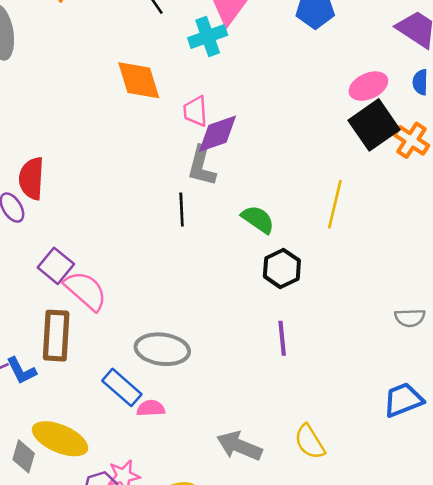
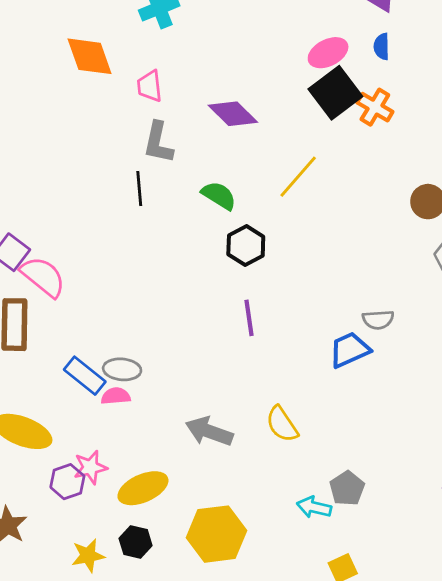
purple diamond: (218, 134) -> (233, 114), moved, turned 66
yellow line: (335, 204) -> (298, 177), turned 30
gray semicircle: (410, 318) -> (378, 320), moved
gray ellipse: (162, 349) -> (122, 369), moved, size x0.7
blue trapezoid: (403, 400) -> (350, 350), moved

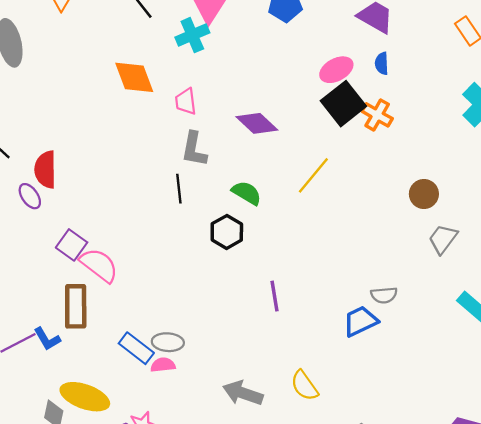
black hexagon: (246, 246) -> (227, 232), moved

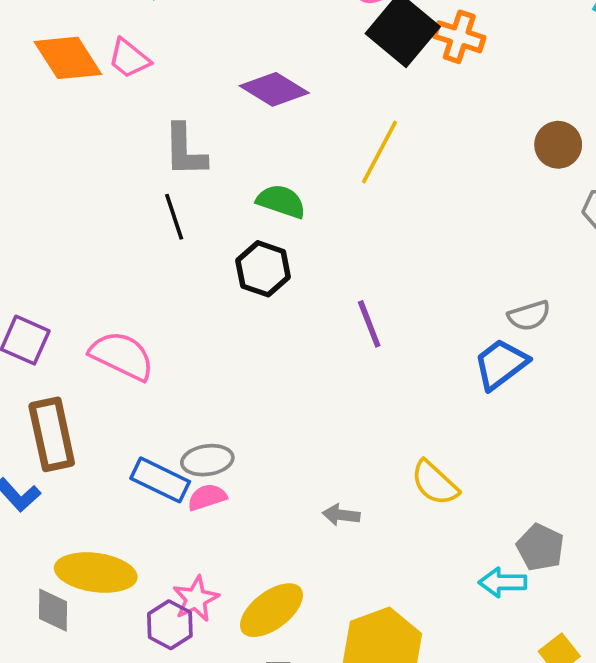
pink trapezoid: (186, 101) -> (129, 58), moved, turned -32
pink semicircle: (99, 265) -> (122, 356), moved
purple line: (274, 296) -> (369, 324), moved
gray arrow: (243, 393) -> (341, 515), size x0.6

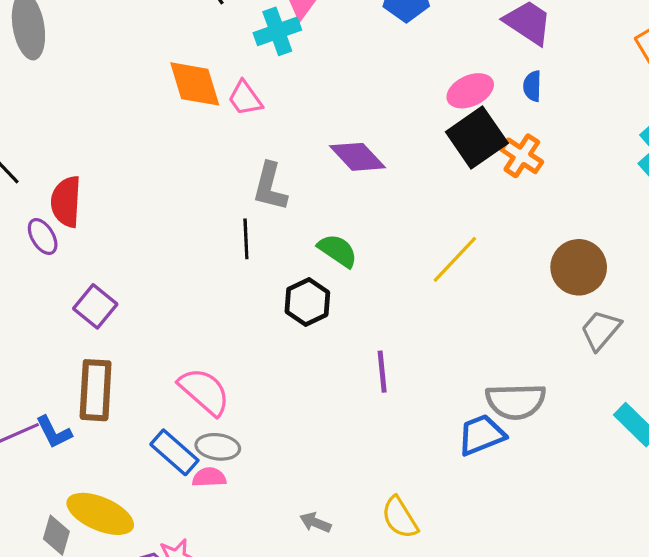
brown circle: (558, 145) -> (579, 267), size x1.4
yellow line: (380, 152) -> (455, 259), moved
gray semicircle: (529, 316) -> (516, 401), size x1.6
pink semicircle: (122, 356) -> (204, 391), moved

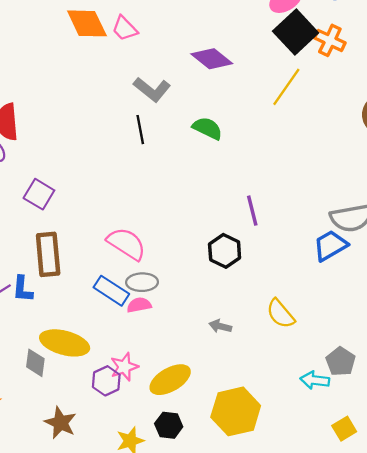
gray L-shape: (270, 187) -> (152, 89), turned -57
yellow line: (455, 259) -> (286, 87), moved
black hexagon: (307, 302) -> (225, 251), moved
blue L-shape: (54, 432) -> (23, 289), turned 40

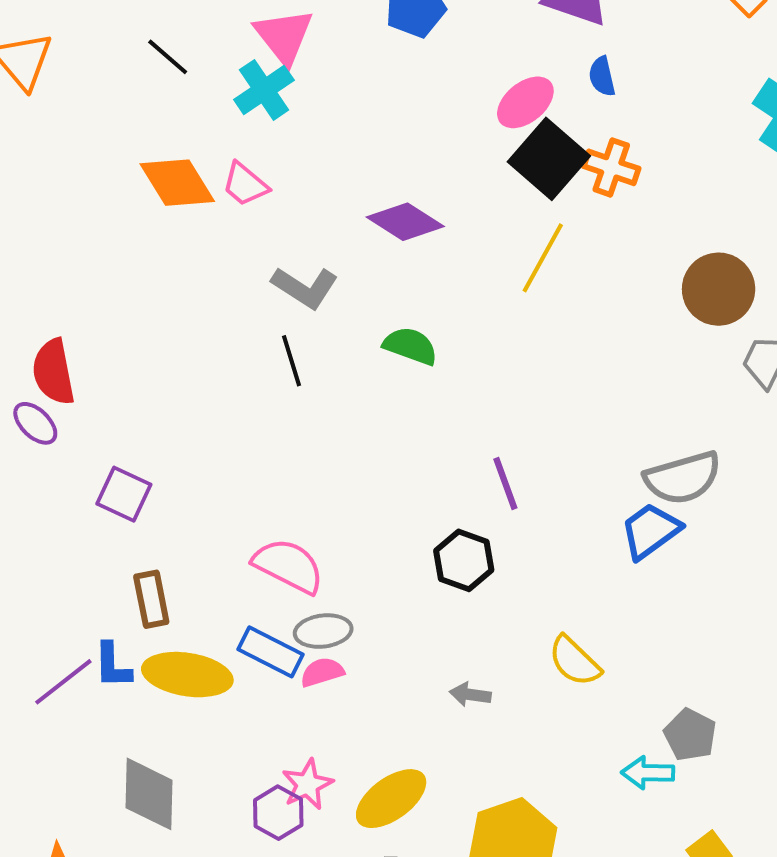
brown rectangle: (48, 254) -> (151, 599), size x0.7
yellow ellipse: (65, 343) -> (187, 675), moved
gray diamond: (35, 363) -> (149, 794), size x1.5

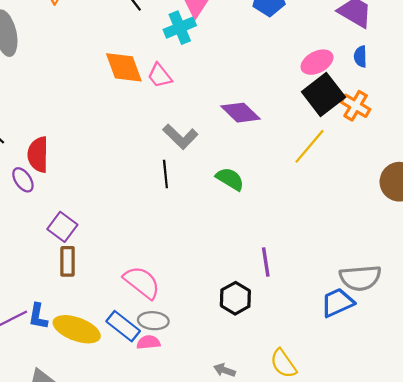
brown rectangle: (151, 599) -> (67, 261), moved

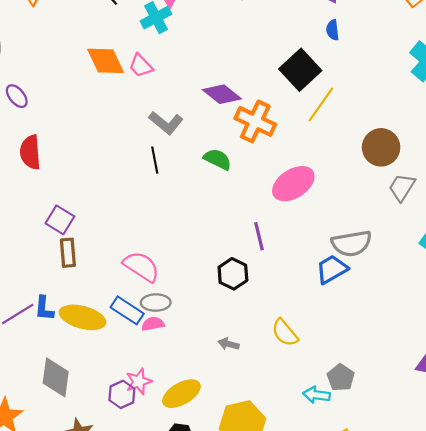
pink ellipse: (317, 62) -> (293, 184), moved, size x1.4
orange cross: (356, 106) -> (255, 121), moved, size x1.4
yellow line: (310, 146) -> (321, 105), moved
purple ellipse: (23, 180) -> (17, 96), moved

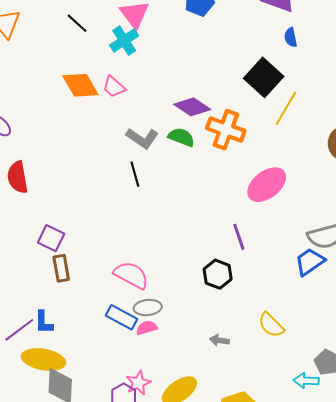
green semicircle: (217, 159) -> (181, 137), moved
yellow ellipse: (83, 317) -> (43, 360), moved

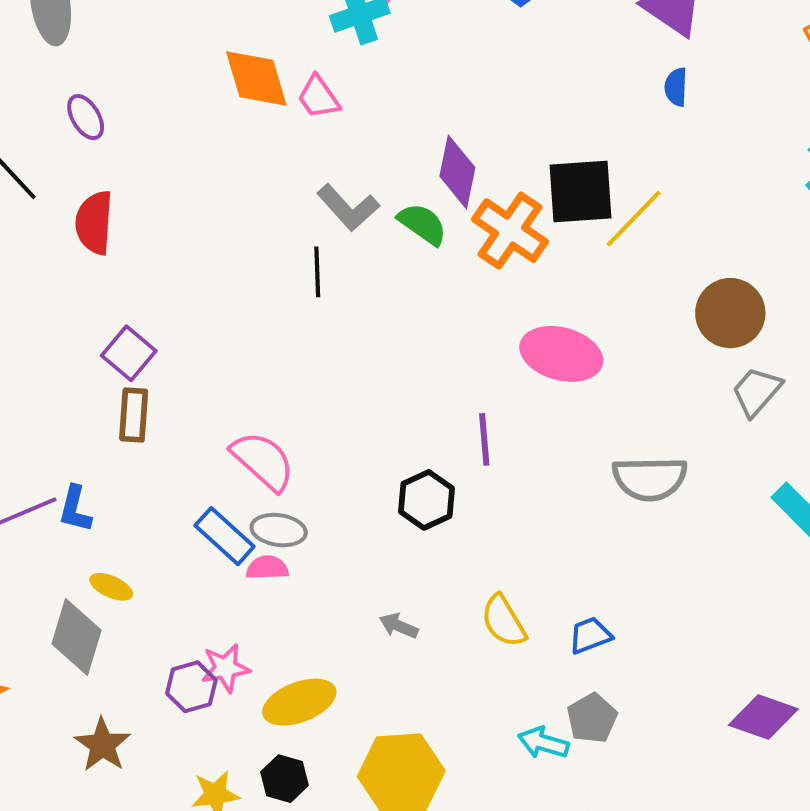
black square: (264, 77) -> (580, 191), moved, turned 30
purple diamond: (192, 107) -> (457, 172), turned 54
pink ellipse: (267, 185) -> (561, 354), turned 39
blue trapezoid: (310, 262) -> (590, 635), moved, size x0.7
yellow ellipse: (43, 360) -> (111, 587), moved, size x0.5

